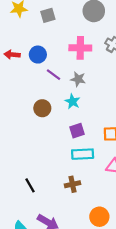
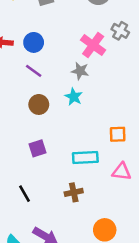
pink cross: (80, 48) -> (93, 45), moved, turned 35
purple line: (54, 75) -> (34, 71), moved
purple square: (77, 131) -> (37, 148), moved

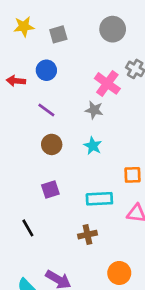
blue circle: (34, 42) -> (46, 70), moved
cyan star: (74, 97) -> (93, 146), moved
black line: (25, 194) -> (28, 228), moved

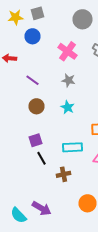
gray square: (58, 34) -> (38, 13), moved
blue circle: (46, 70) -> (32, 36), moved
pink cross: (107, 83) -> (68, 51), moved
black line: (28, 228) -> (42, 158), moved

